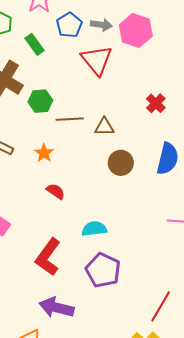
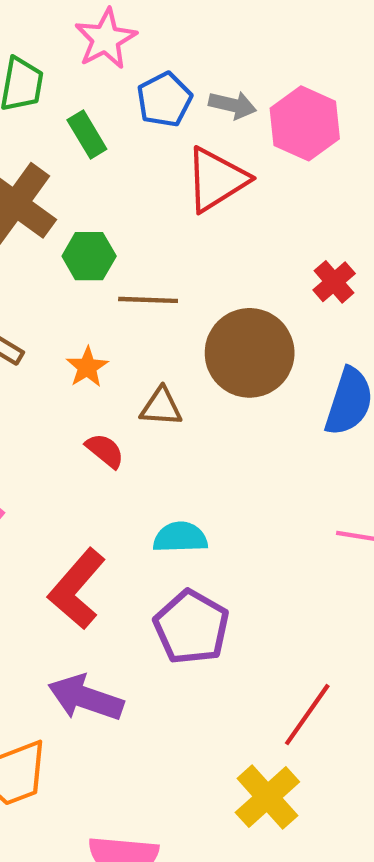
red triangle: (97, 60) -> (216, 179), turned 32
brown triangle: (104, 127) -> (161, 407), moved
brown circle: (121, 163) -> (250, 353), moved, size x1.6

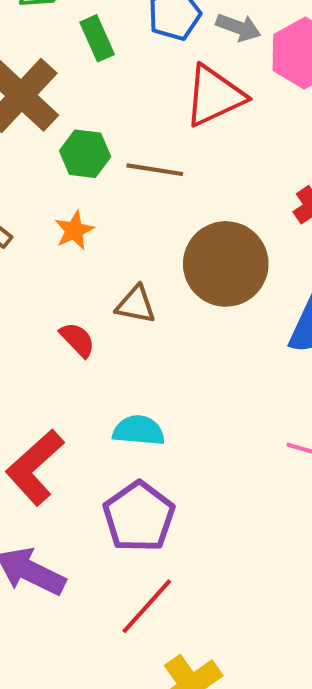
brown line: (148, 300) -> (155, 170), moved
orange star: (87, 367) -> (74, 230), moved
red line: (307, 715) -> (147, 606), moved

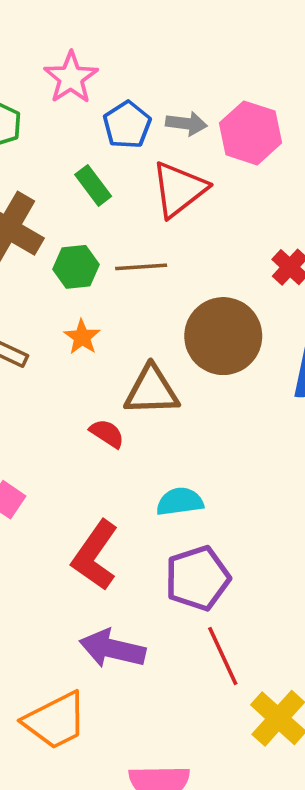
green rectangle: (97, 38) -> (93, 185), moved
brown triangle: (136, 305) -> (152, 391), size x1.5
purple pentagon: (139, 517) -> (198, 578), turned 30
red line: (147, 606) -> (223, 656), turned -54

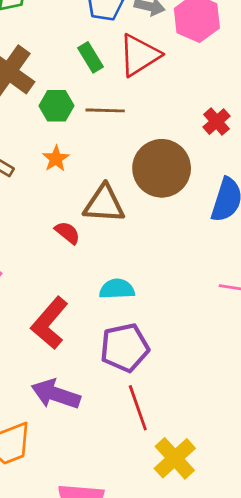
green rectangle: (93, 185) -> (90, 57), moved

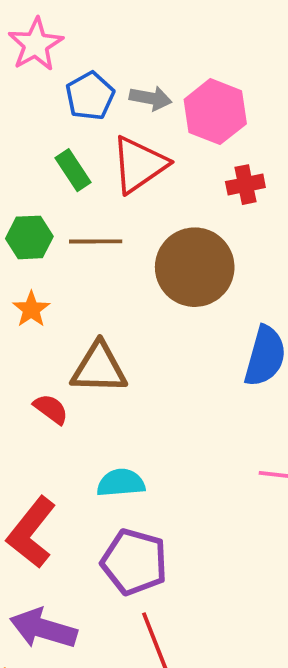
red cross: (217, 122) -> (245, 185), moved, turned 32
brown circle: (162, 168) -> (195, 267), moved
purple pentagon: (125, 348) -> (134, 562), turned 30

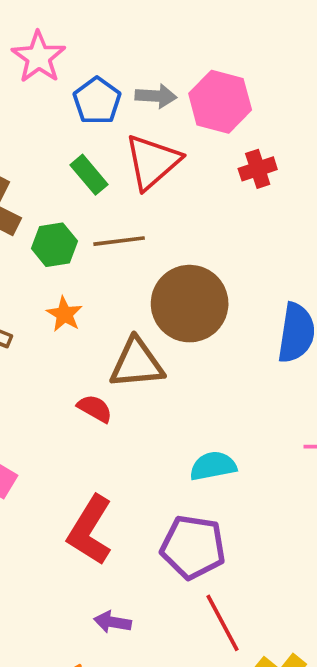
brown circle: (195, 267) -> (190, 304), moved
cyan semicircle: (121, 483) -> (213, 466), moved
purple arrow: (43, 629) -> (113, 622), size x0.6

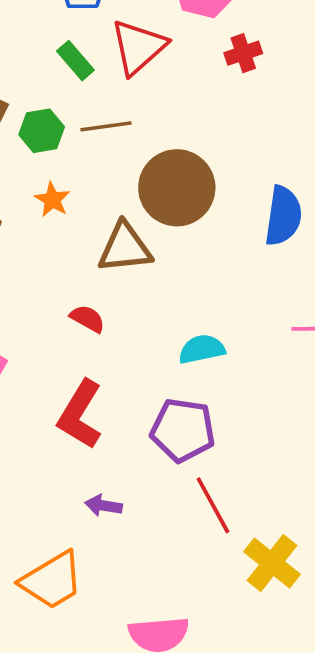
red semicircle: (95, 409) -> (87, 319), moved

